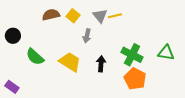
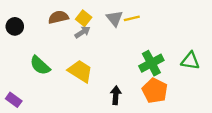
black circle: (13, 36) -> (15, 26), moved
gray arrow: (87, 36) -> (82, 32), moved, turned -136
green cross: (132, 55) -> (151, 63), turned 35
black arrow: (101, 64) -> (116, 95), moved

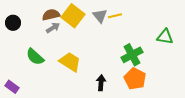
yellow square: (84, 18) -> (73, 16), size x1.6
gray arrow: (82, 32) -> (53, 28), moved
green triangle: (190, 61) -> (165, 37), moved

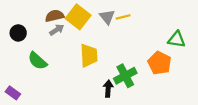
black circle: (13, 23) -> (18, 33), moved
green cross: (132, 55) -> (125, 76), moved
yellow trapezoid: (70, 62) -> (89, 55), moved, turned 55
orange pentagon: (135, 79) -> (159, 63), moved

